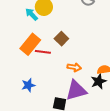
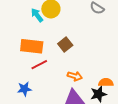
orange rectangle: (30, 44) -> (32, 46), turned 50
red line: (43, 52) -> (39, 65), moved, turned -42

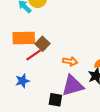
brown square: (65, 44) -> (42, 44), moved

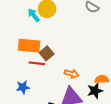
red line: (34, 55) -> (37, 63), turned 35

